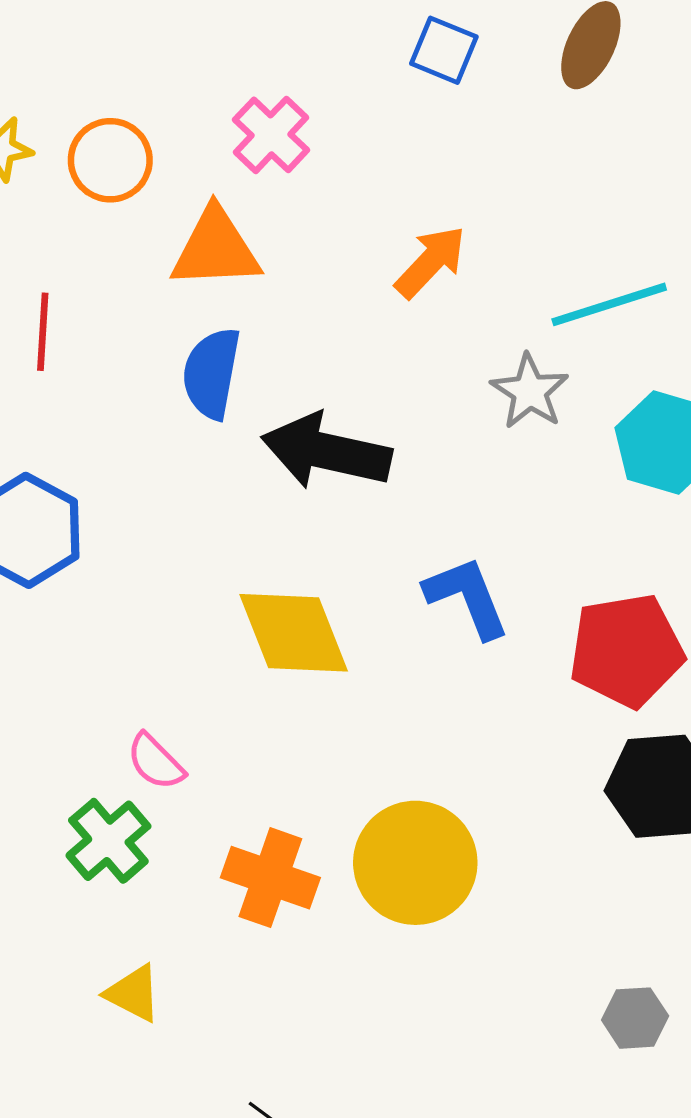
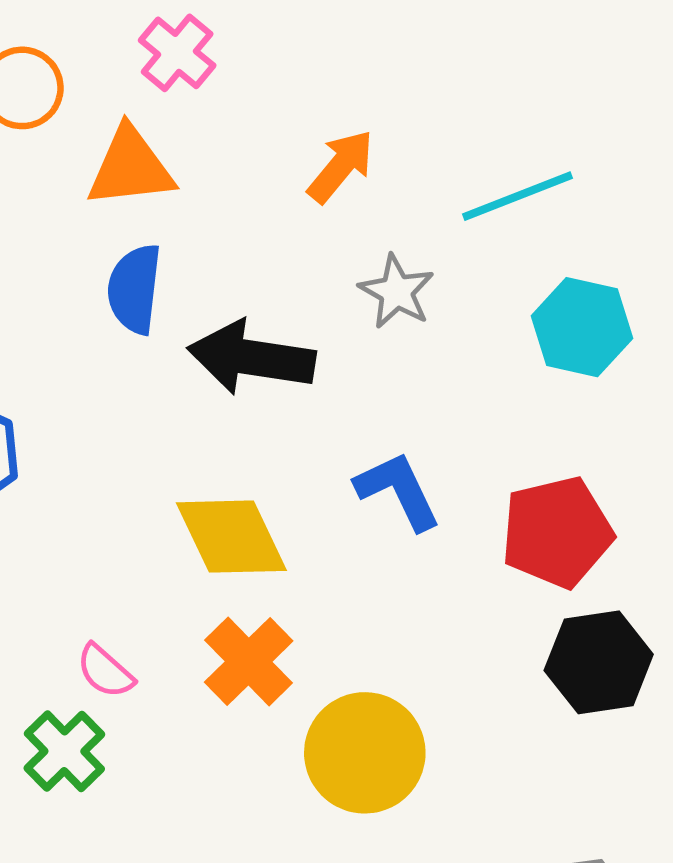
gray star: (530, 391) -> (397, 292), moved
orange cross: (270, 878) -> (249, 662), moved, turned 30

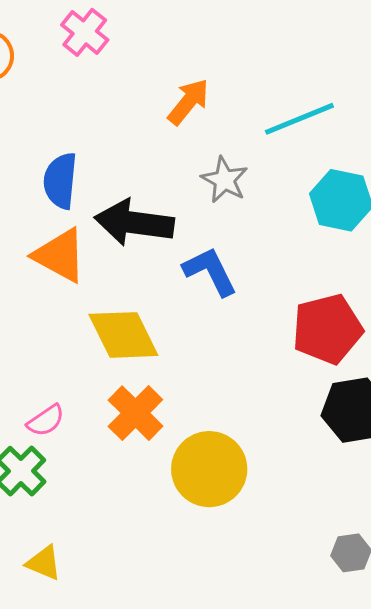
orange triangle: (131, 167) -> (60, 255), moved, turned 36
blue L-shape: (398, 491) -> (210, 271), moved
pink semicircle: (105, 671) -> (46, 421), turned -75

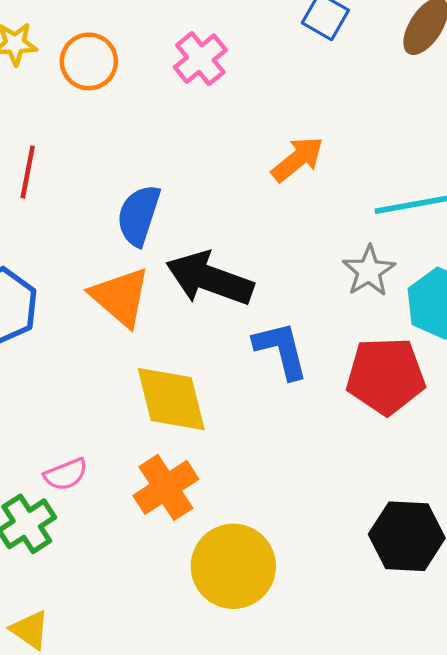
gray star: (225, 180) -> (369, 271), moved
red pentagon: (327, 329) -> (386, 376), moved

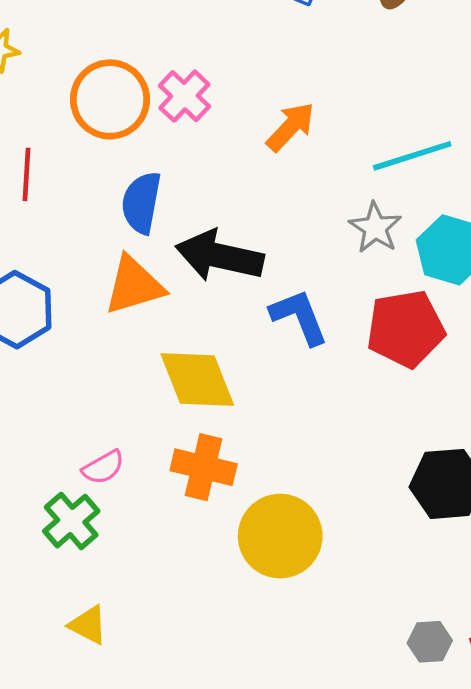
pink cross: (200, 59) -> (184, 96), moved
orange circle: (89, 61) -> (110, 99), moved, size x1.4
orange triangle: (120, 297) -> (134, 285), turned -50
orange cross: (166, 487) -> (204, 467), turned -36

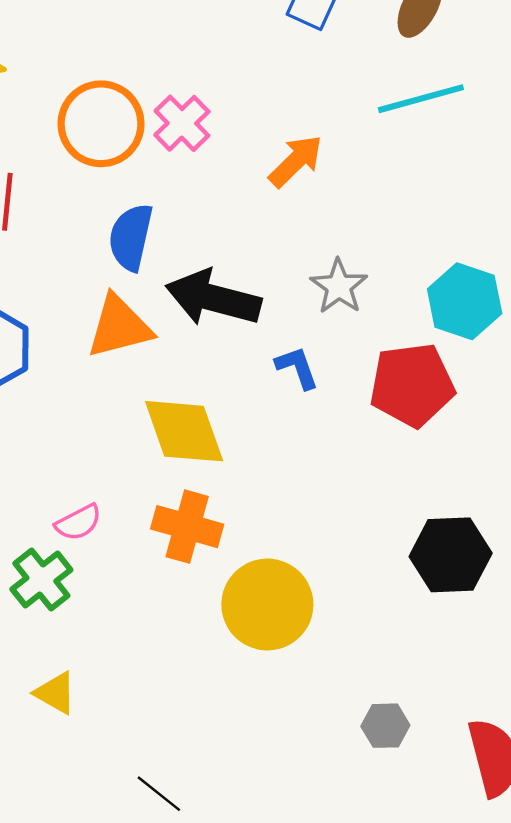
cyan line: (412, 156) -> (421, 99), moved
gray star: (375, 228) -> (339, 286), moved
blue L-shape: (299, 317) -> (297, 368), size x0.7
gray hexagon: (430, 642) -> (385, 726), moved

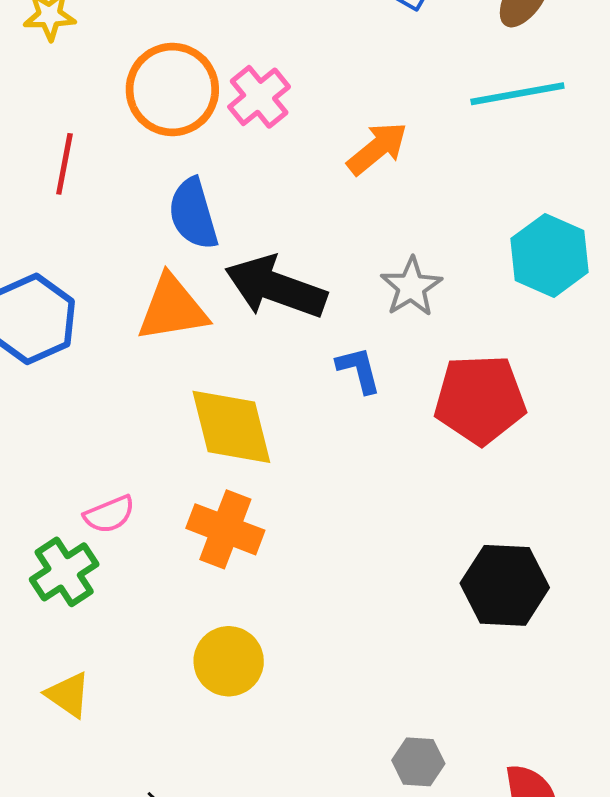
blue semicircle: (131, 237) -> (193, 214), turned -34
cyan hexagon: (465, 301) -> (549, 255), moved
yellow circle: (267, 605) -> (229, 661), moved, size x0.7

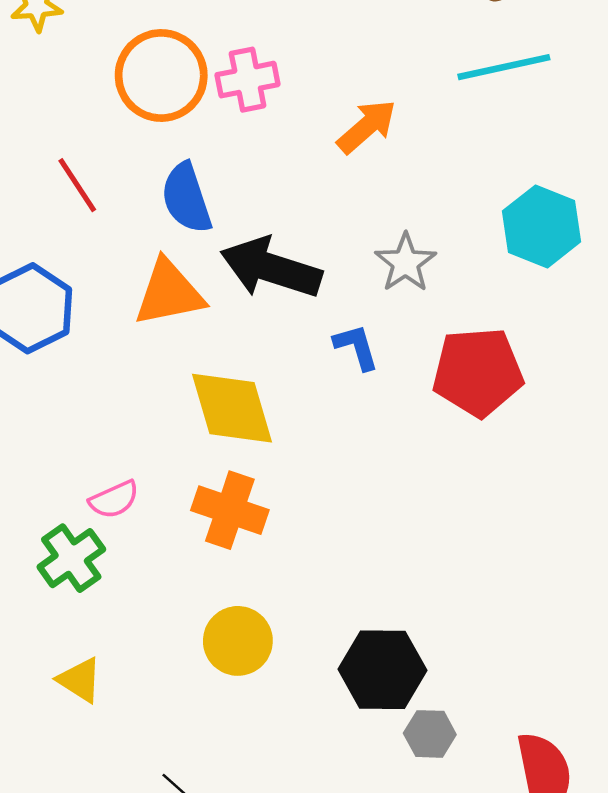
pink cross: (259, 97) -> (248, 80), turned 30
red line: (64, 164) -> (77, 185), moved, turned -42
black hexagon: (505, 585) -> (382, 670), moved

